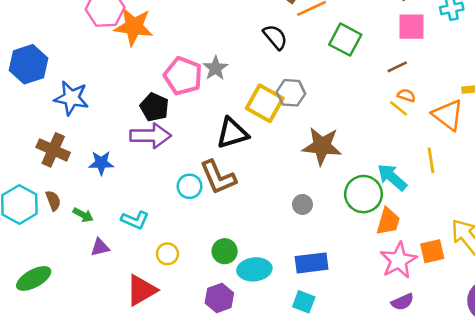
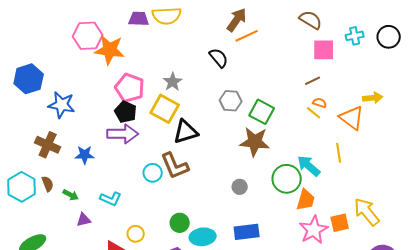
green square: (345, 40) -> (262, 112), moved
pink pentagon: (183, 76) -> (130, 88), moved
yellow square: (265, 103) -> (165, 109), moved
yellow circle: (167, 254) -> (136, 234), moved

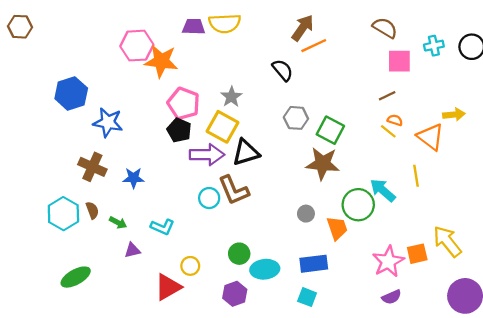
purple arrow: (123, 134) -> (207, 155), moved
orange trapezoid: (306, 200) -> (337, 228), moved, turned -35

